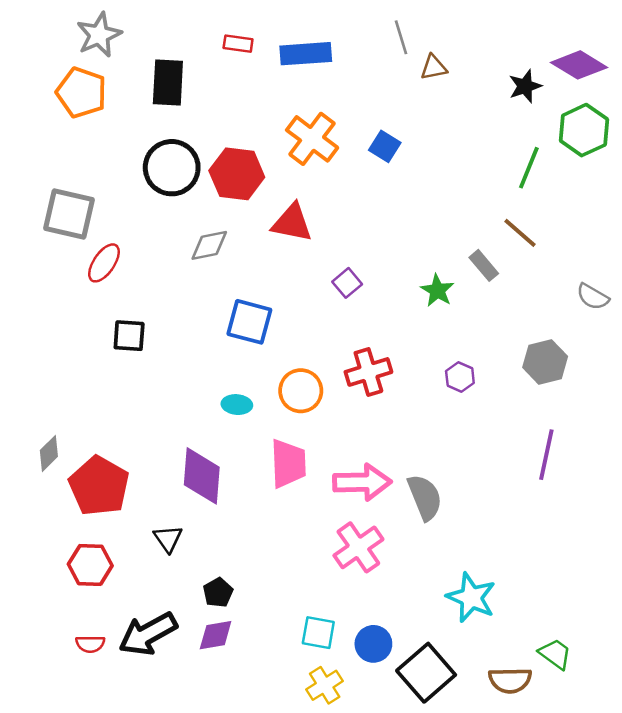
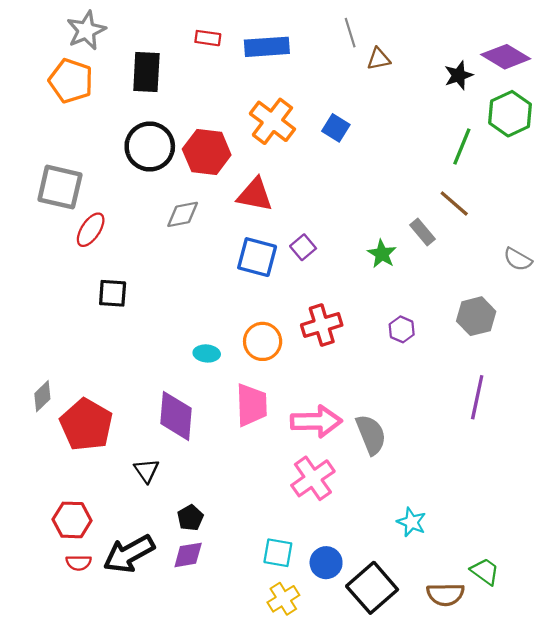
blue square: (249, 322) -> (257, 257), moved
red hexagon: (90, 565) -> (72, 520), moved
cyan star: (471, 598) -> (411, 522), size x0.7

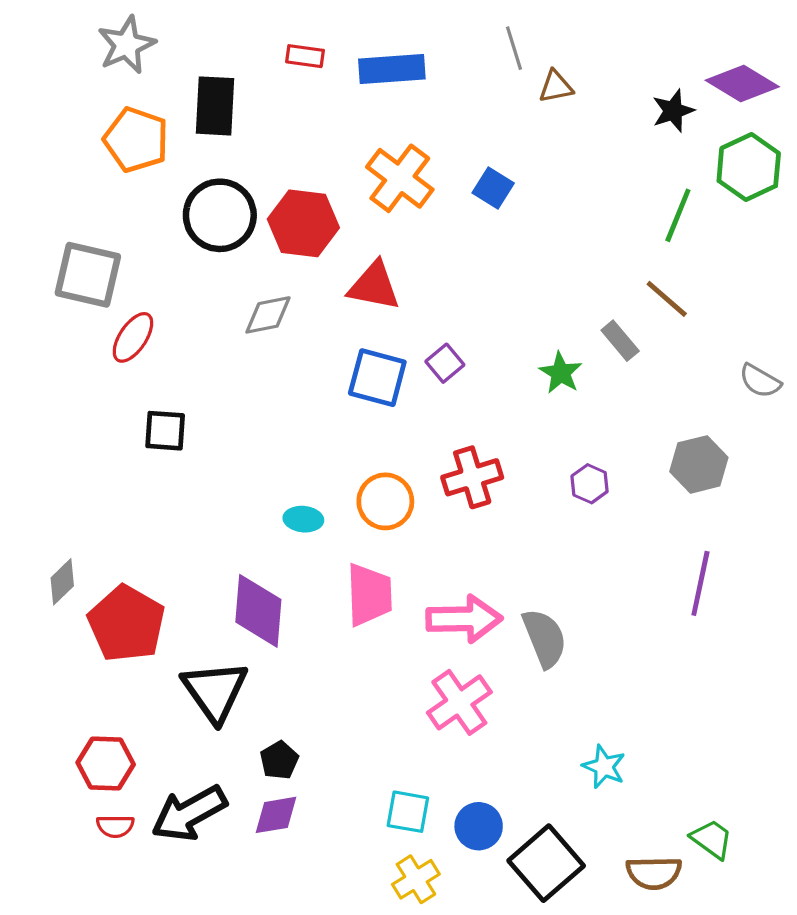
orange pentagon: (71, 81) -> (136, 140), moved
black triangle: (146, 471) -> (215, 691), size x1.8

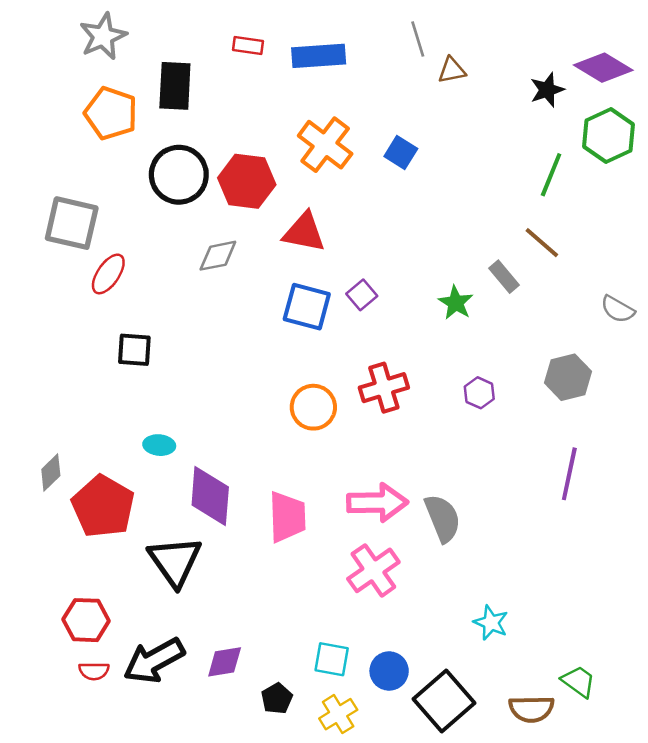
cyan ellipse: (303, 519) -> (159, 445), moved
pink trapezoid: (369, 595) -> (287, 517), moved
black pentagon: (279, 760) -> (277, 698), moved

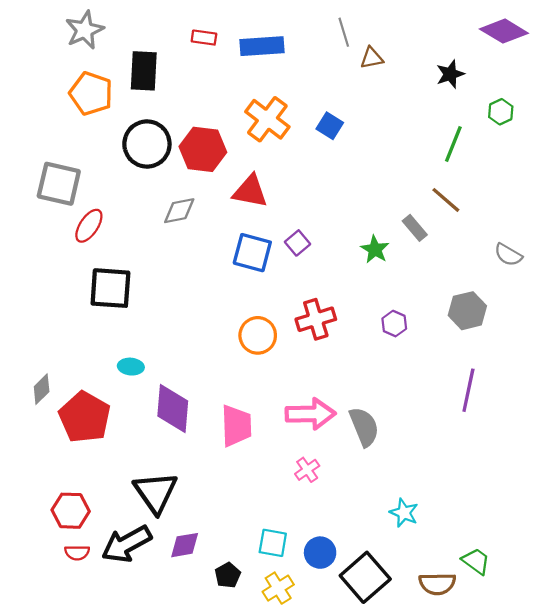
purple diamond: (603, 68) -> (504, 31), moved
green hexagon: (608, 136) -> (501, 112), size x0.6
black square: (134, 350) -> (110, 288), size x1.5
black triangle: (175, 561) -> (156, 492), moved
pink cross: (373, 570) -> (307, 470), size x0.6

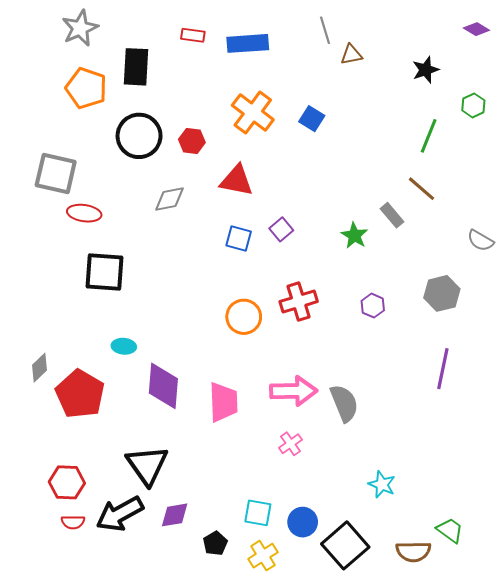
purple diamond: (504, 31) -> (476, 29), size x0.6
red hexagon: (203, 149) -> (192, 141), size x0.6
red ellipse: (89, 226) -> (84, 213), turned 64
blue square: (252, 253) -> (239, 239), size x0.7

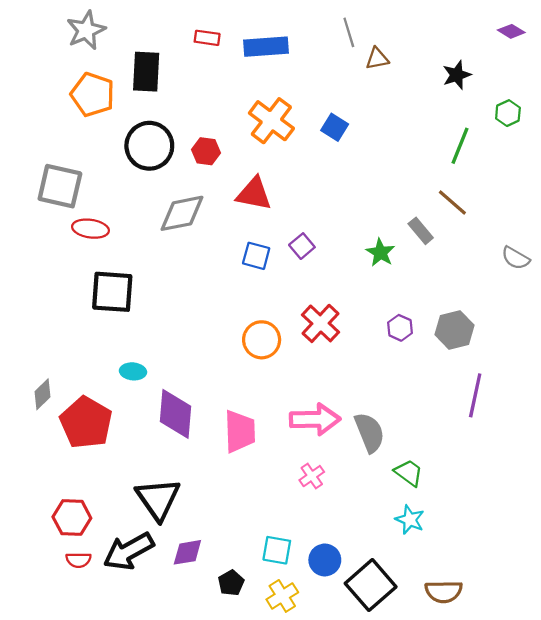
gray diamond: (170, 199) -> (182, 213), size x1.4
gray hexagon: (442, 293) -> (455, 330), moved
red cross: (299, 302) -> (320, 323), turned -30
green trapezoid: (450, 530) -> (409, 473), moved

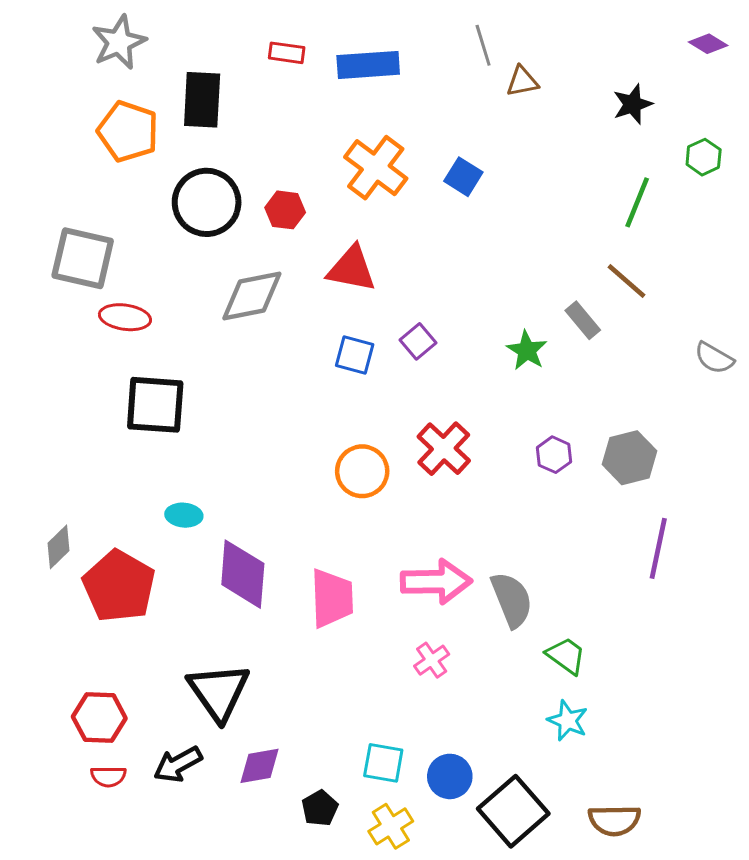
black arrow: (129, 551) -> (178, 764), size x0.7

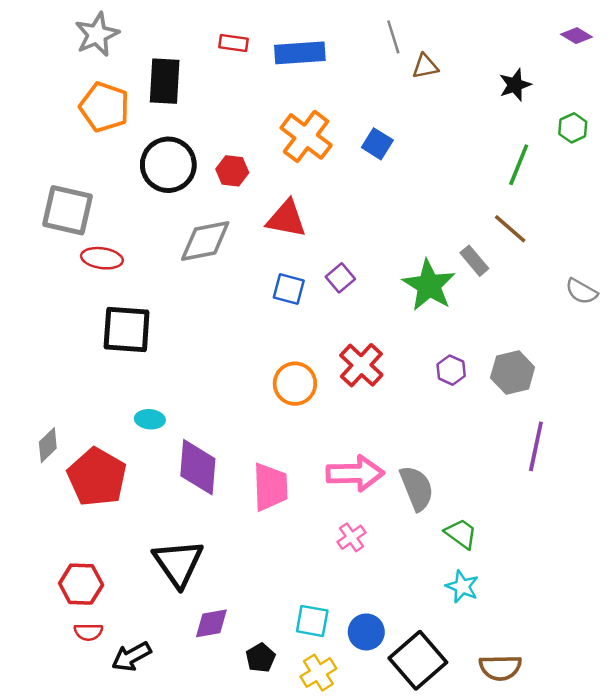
green star: (527, 350) -> (429, 285), size x1.6
black arrow: (178, 764) -> (131, 657), moved

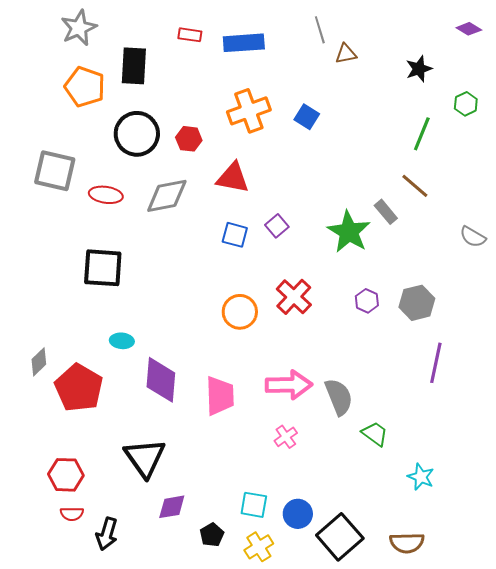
orange cross: (306, 136) -> (249, 111), turned 33
red ellipse: (102, 258) -> (106, 195), moved
cyan star: (462, 586) -> (421, 477), moved
black arrow: (131, 657) -> (107, 534), turned -44

